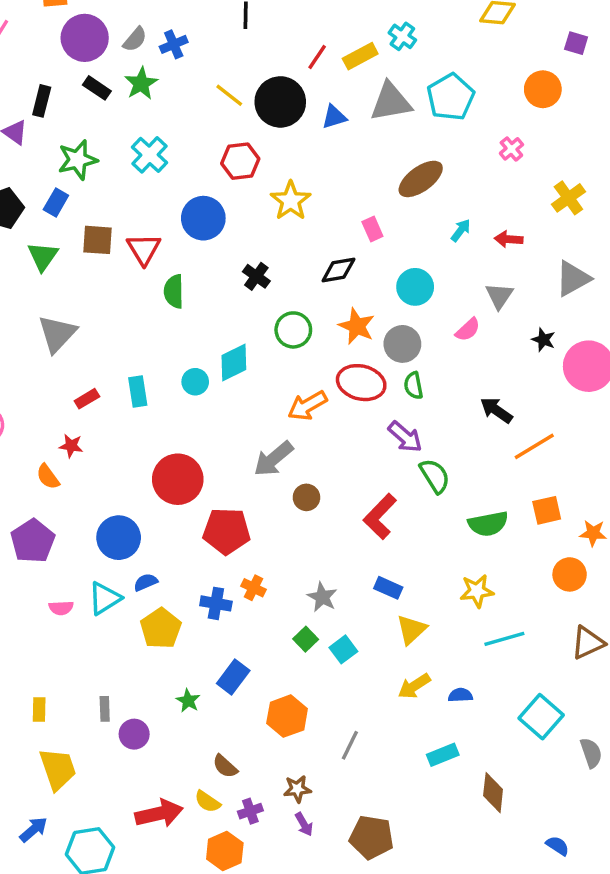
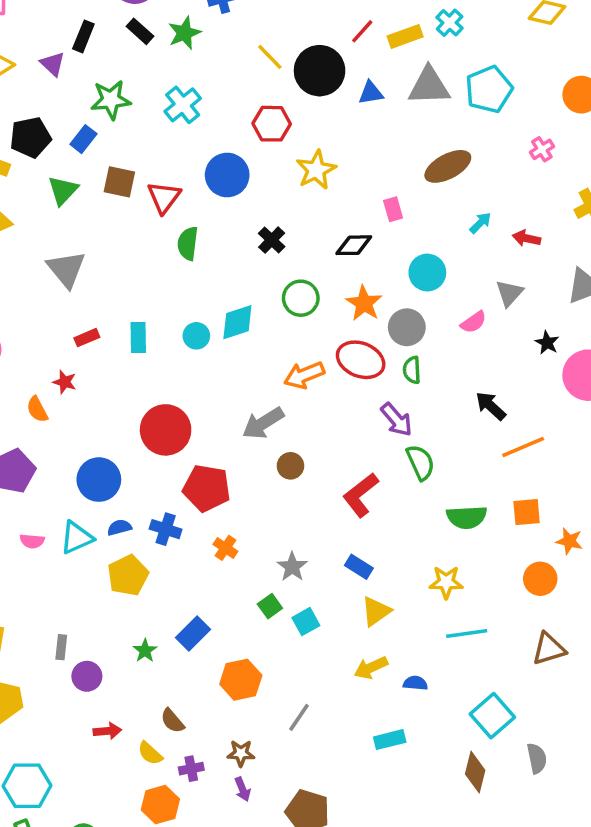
gray triangle: (57, 334) -> (66, 269), turned -30
blue cross: (216, 603) -> (166, 529), moved
brown diamond: (493, 793) -> (475, 772), moved
red arrow: (159, 814) -> (107, 731), moved, size x0.6

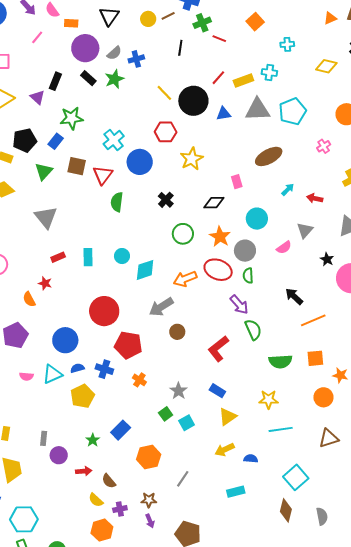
cyan cross: (450, 23) -> (269, 72), turned -35
cyan cross: (183, 105) -> (114, 140), moved
cyan diamond: (237, 322) -> (145, 270), moved
red arrow: (107, 731) -> (84, 471), moved
gray semicircle: (537, 758) -> (322, 516), moved

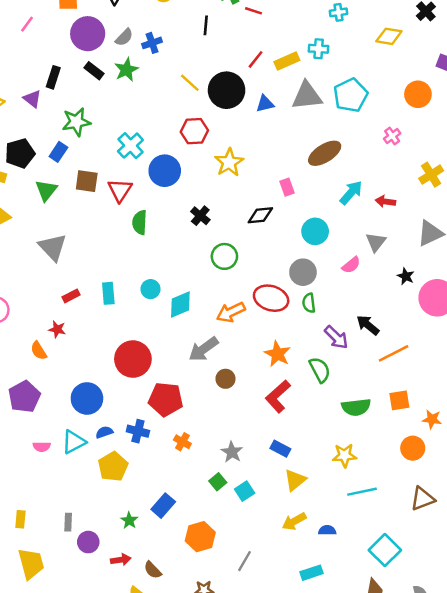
cyan arrow: (288, 189) -> (351, 193), size x1.5
orange star: (220, 237) -> (277, 354), moved
purple arrow: (239, 305) -> (336, 337), moved

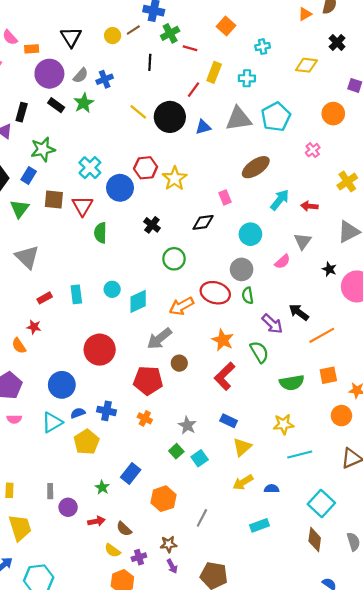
yellow rectangle: (287, 61) -> (214, 72), moved, turned -42
red hexagon: (194, 131) -> (146, 168), moved
red pentagon: (166, 399) -> (148, 381), moved
pink semicircle: (42, 447) -> (14, 419), moved

